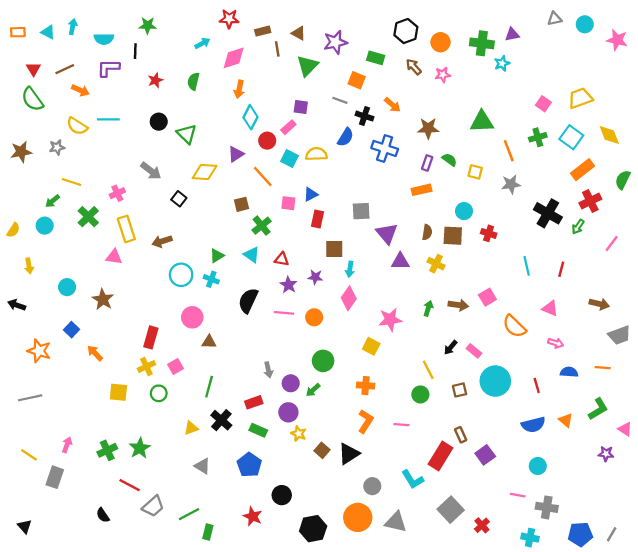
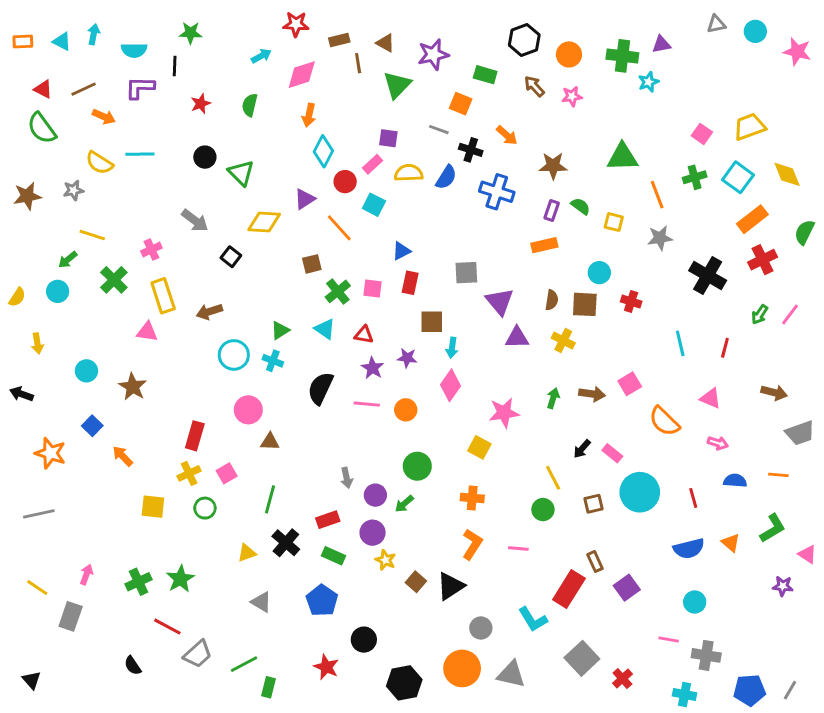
red triangle: (33, 69) -> (43, 89), turned -32
yellow semicircle: (316, 154) -> (409, 173), moved
pink square: (288, 203) -> (373, 289), moved
green arrow: (578, 227) -> (760, 315), moved

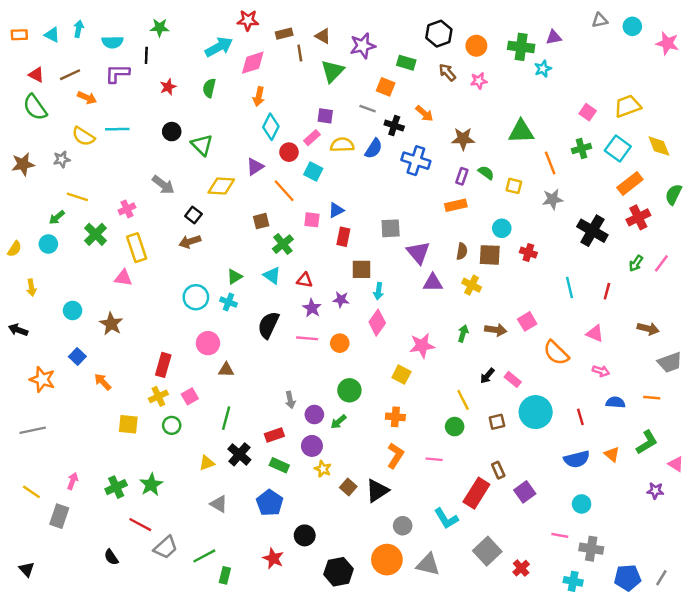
cyan arrow: (261, 56) -> (219, 47), size x1.6
pink square: (373, 289) -> (312, 220), moved
brown arrow: (209, 312) -> (190, 242), moved

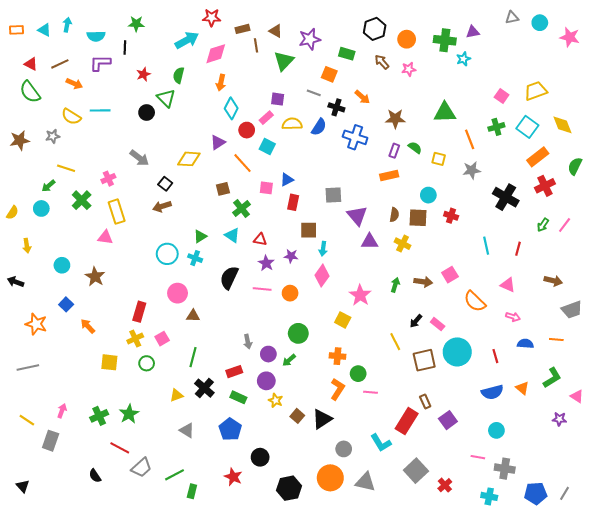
green triangle: (202, 145) -> (166, 98), moved
pink star: (422, 346) -> (360, 295), turned -30
brown square: (497, 422) -> (424, 360), size x1.6
green circle: (455, 427) -> (358, 374), moved

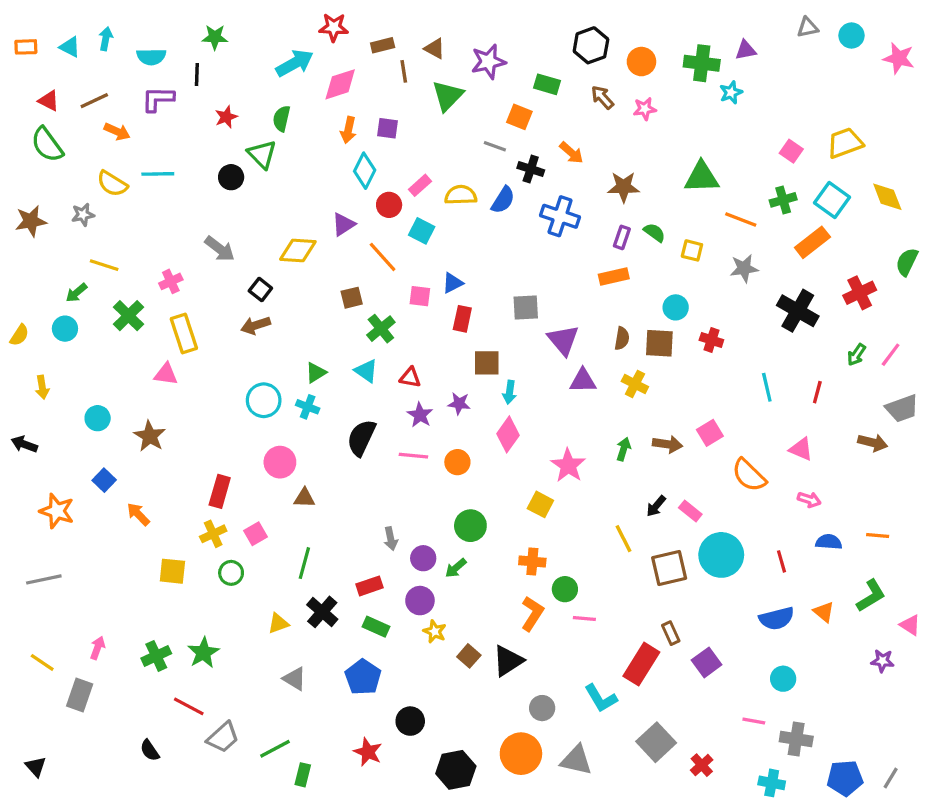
purple square: (278, 99) -> (387, 128), moved
orange line: (470, 139) -> (741, 220), turned -48
orange rectangle: (538, 157) -> (812, 242), moved
gray trapezoid: (572, 310) -> (902, 408), moved

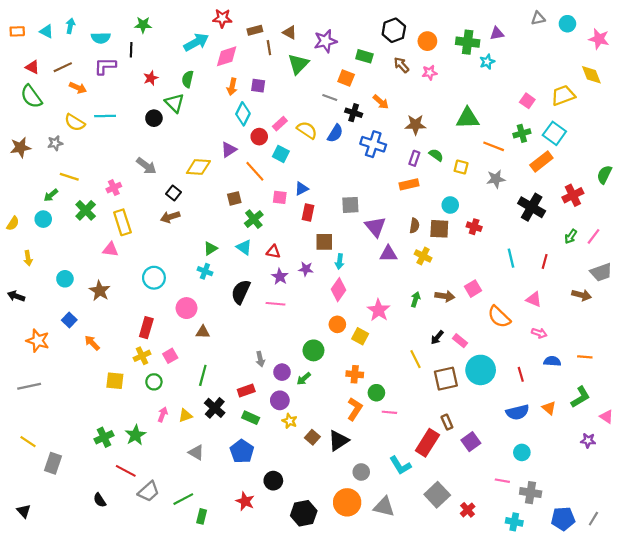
yellow semicircle: (461, 195) -> (307, 130), turned 36
yellow diamond: (887, 197) -> (591, 75), moved
cyan circle: (264, 400) -> (154, 278), moved
orange circle: (457, 462) -> (337, 324), moved
pink arrow: (98, 648) -> (163, 414), moved

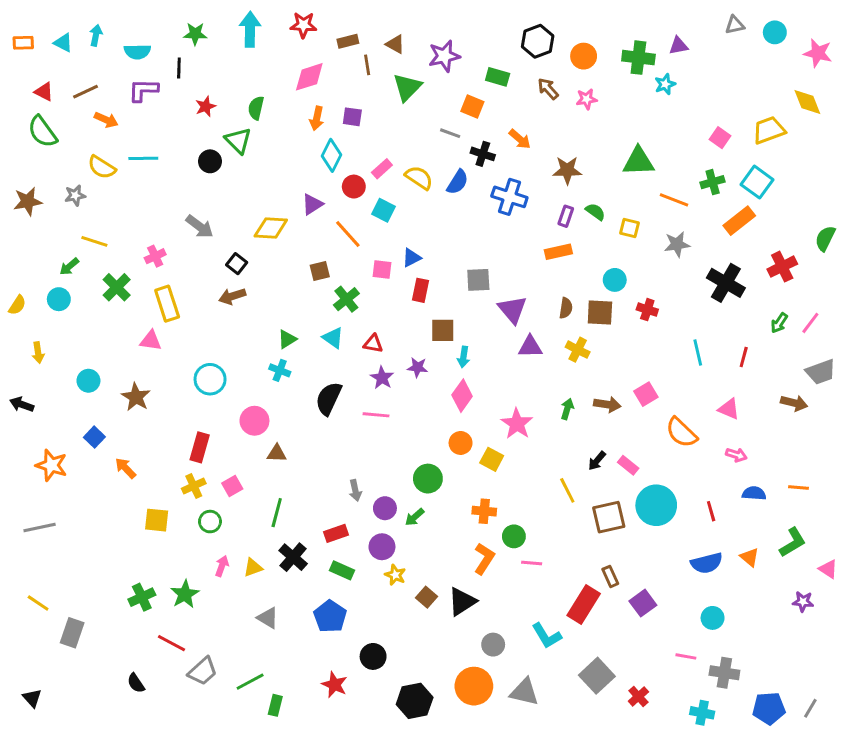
cyan arrow: (196, 42) -> (250, 29), moved, turned -60

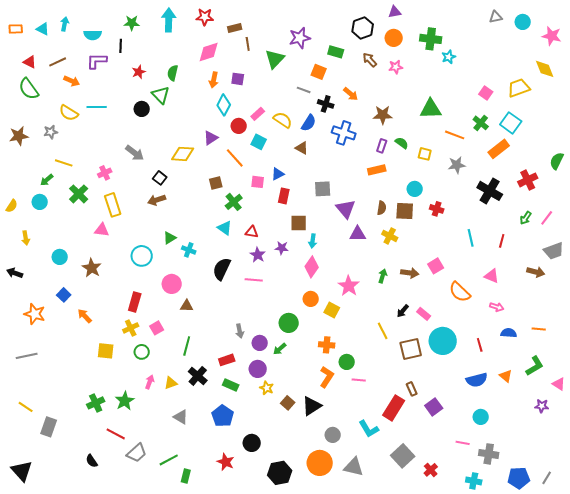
brown triangle: (395, 44) -> (302, 148), moved
purple triangle: (678, 46) -> (395, 12), moved
green cross: (713, 182) -> (481, 123), turned -35
green triangle: (287, 339) -> (170, 238), moved
black triangle: (32, 698) -> (22, 471), size x1.6

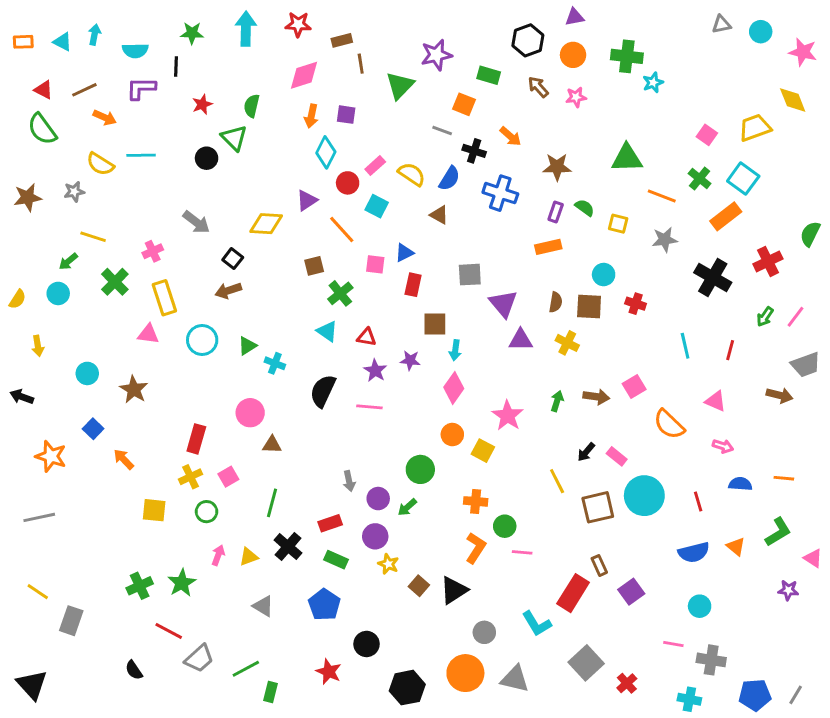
cyan circle: (142, 256) -> (202, 340), moved

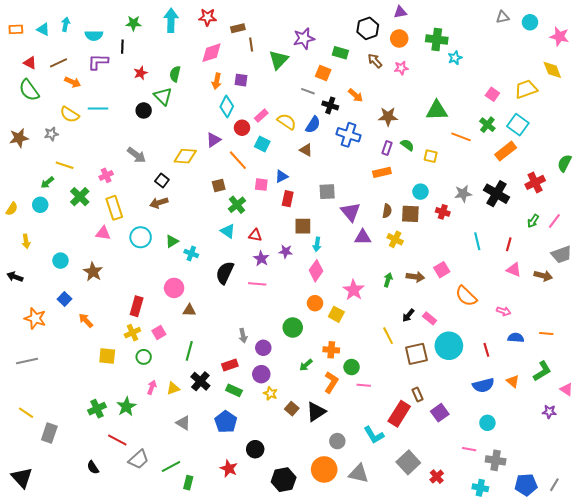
gray star: (665, 240) -> (463, 194), moved
pink triangle: (716, 401) -> (514, 270), moved
green arrow: (407, 507) -> (306, 365), moved

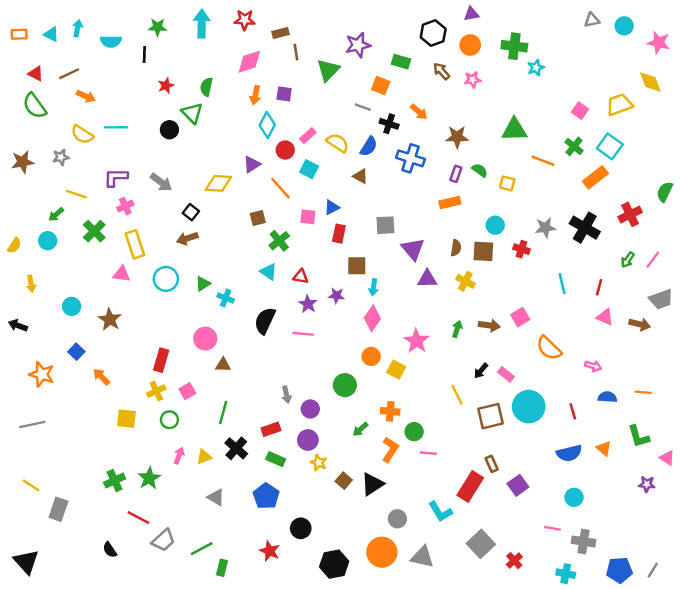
purple L-shape: (98, 62) -> (116, 177), moved
green L-shape: (542, 371) -> (638, 436), turned 105

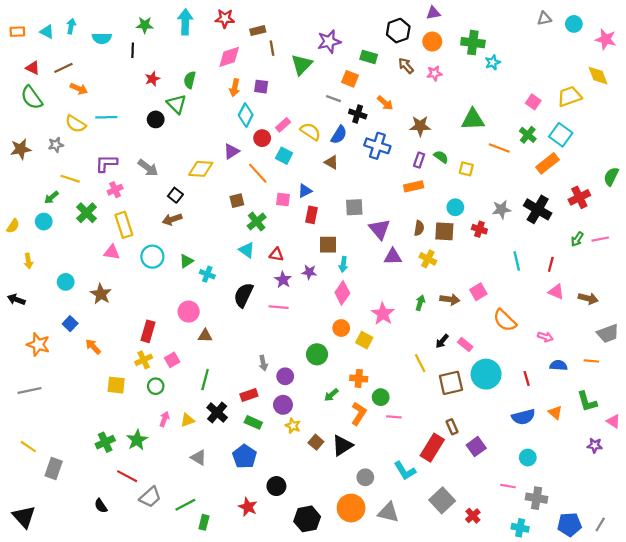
pink line: (653, 260) -> (600, 239), turned 42
gray trapezoid: (661, 299) -> (608, 333), moved

